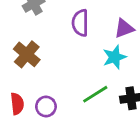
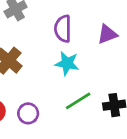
cyan star: (115, 57) -> (67, 63), moved, turned 30

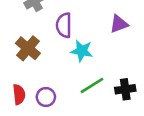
purple semicircle: (63, 29) -> (64, 25), moved

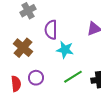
purple circle: (46, 97) -> (36, 78), moved

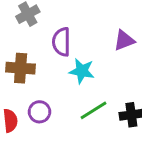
brown cross: (23, 48) -> (21, 68), turned -36

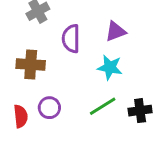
purple triangle: (124, 40) -> (116, 31), moved
cyan star: (82, 71) -> (110, 67), moved

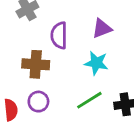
brown cross: (31, 64) -> (36, 64), moved

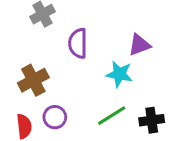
purple triangle: (102, 29) -> (139, 45), moved
brown cross: (36, 64) -> (33, 80), moved, turned -32

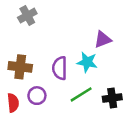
purple semicircle: (78, 43) -> (60, 68), moved
brown cross: (33, 80) -> (20, 67), turned 35

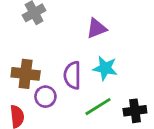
purple triangle: (103, 39) -> (97, 28), moved
purple circle: (37, 96) -> (45, 97), moved

